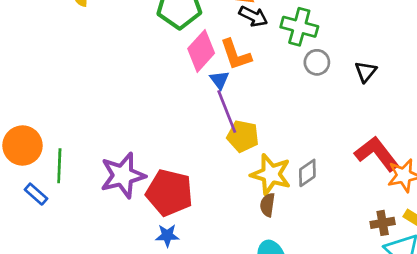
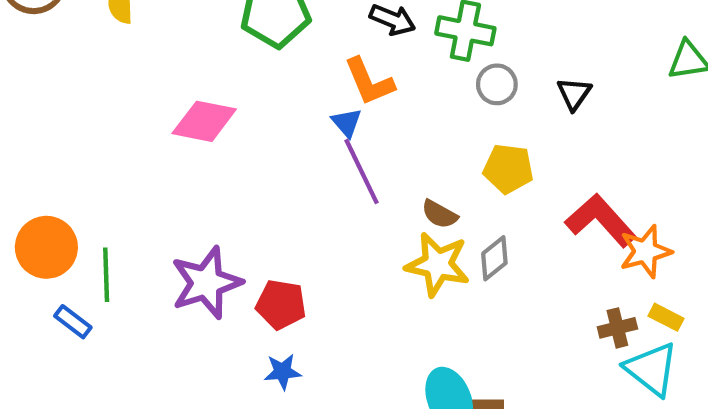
pink diamond: (201, 51) -> (204, 121), moved, turned 63
yellow pentagon: (243, 136) -> (508, 169), moved
red pentagon: (169, 193) -> (281, 304), size x0.7
brown semicircle: (268, 205) -> (439, 214), moved, turned -65

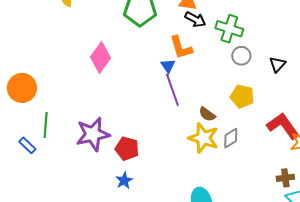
pink diamond: (204, 121) -> (100, 57), turned -72
orange circle: (46, 247) -> (22, 88), moved
blue star: (283, 372) -> (124, 180), turned -30

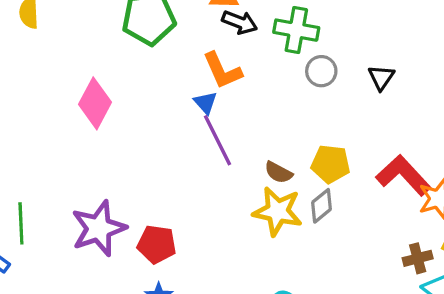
yellow pentagon: (242, 96) -> (331, 164), moved

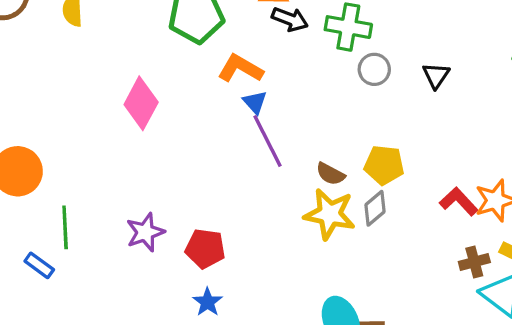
orange L-shape: (222, 71) -> (240, 68), moved, turned 144
red L-shape: (403, 175) -> (459, 201), moved, size x0.7
purple star: (99, 228) -> (145, 232), size x0.7

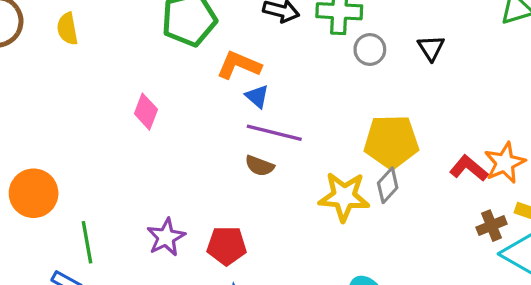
pink diamond: (141, 103) -> (146, 112), size x0.7
purple line: (267, 141) -> (274, 133), turned -42
yellow pentagon: (384, 165) -> (391, 142), size x1.4
brown semicircle: (330, 174) -> (260, 166), moved

